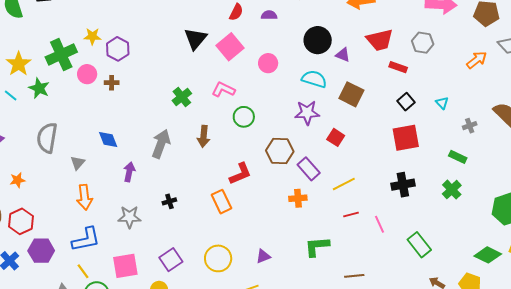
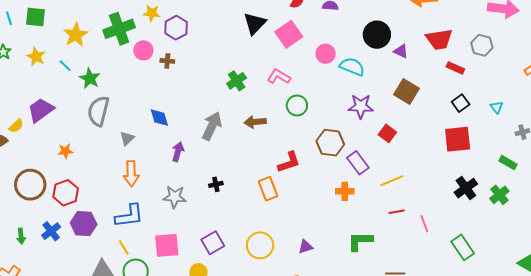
cyan semicircle: (314, 79) -> (352, 67), moved
green star: (39, 88) -> (90, 78), moved
brown arrow: (203, 136) -> (255, 122), turned 75
black cross: (403, 185) -> (466, 188), moved, turned -30

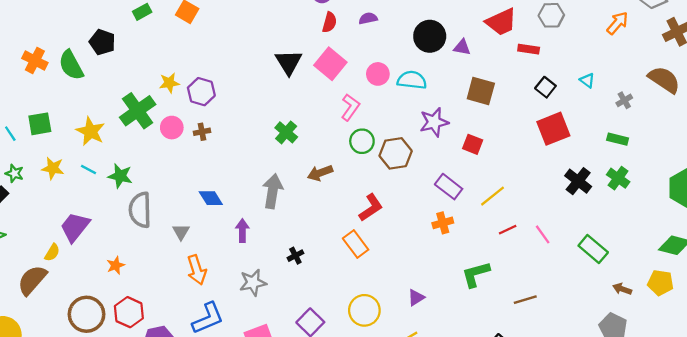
pink L-shape: (279, 77) -> (350, 107), moved, turned 110
brown hexagon: (330, 143) -> (396, 153), moved

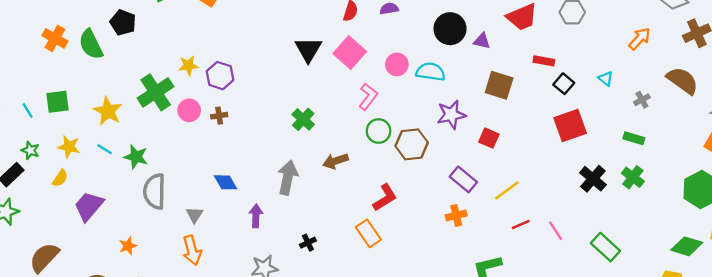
orange arrow: (617, 23) -> (640, 39), moved
red rectangle: (529, 49) -> (544, 61), moved
yellow semicircle: (52, 252) -> (60, 178), moved
orange arrow: (197, 270) -> (192, 250), moved

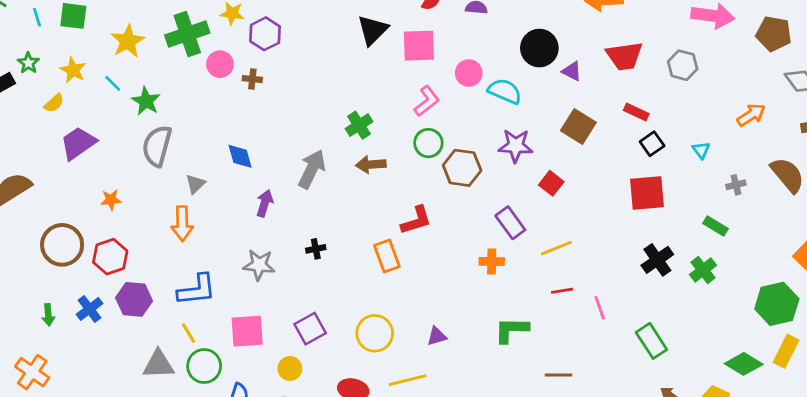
pink square: (350, 52) -> (419, 46), turned 32
green cross: (303, 119) -> (359, 125), moved

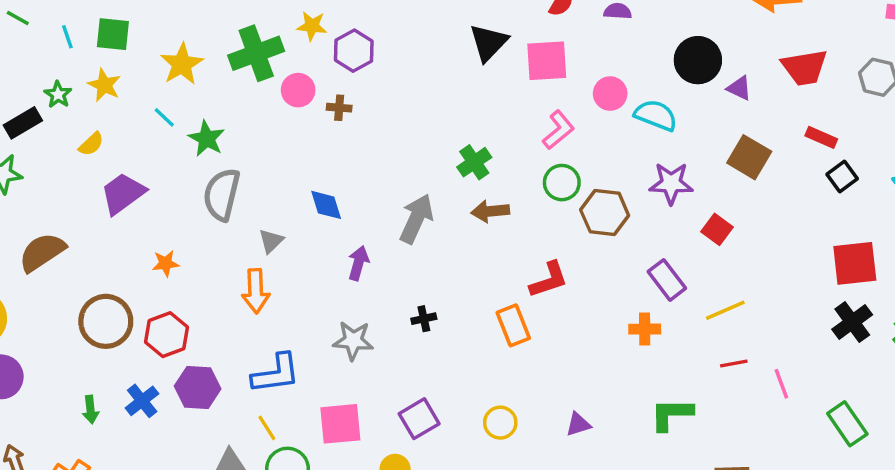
yellow star: (73, 70) -> (104, 85), moved
red square: (647, 193) -> (855, 263), moved
yellow circle: (375, 333) -> (500, 423), size x0.7

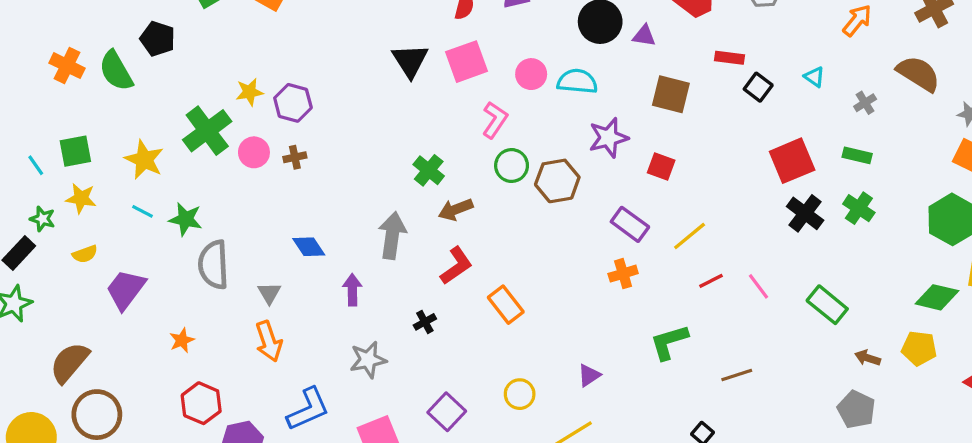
yellow semicircle: (91, 144) -> (85, 254), turned 40
red L-shape: (549, 280) -> (456, 266), moved
brown circle: (106, 321) -> (97, 415), moved

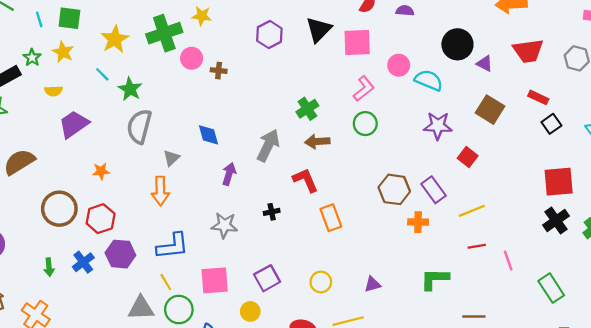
purple hexagon: (293, 103) -> (269, 35), moved
brown hexagon: (557, 181) -> (394, 189), moved
red L-shape: (456, 266) -> (306, 180), turned -96
brown circle: (97, 415) -> (59, 209), moved

